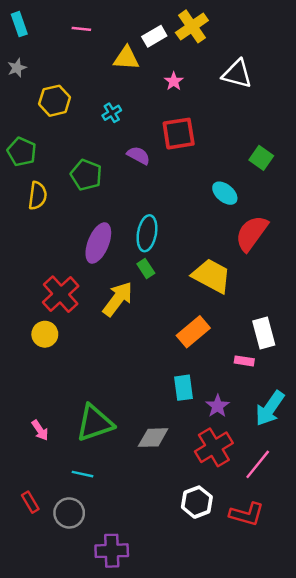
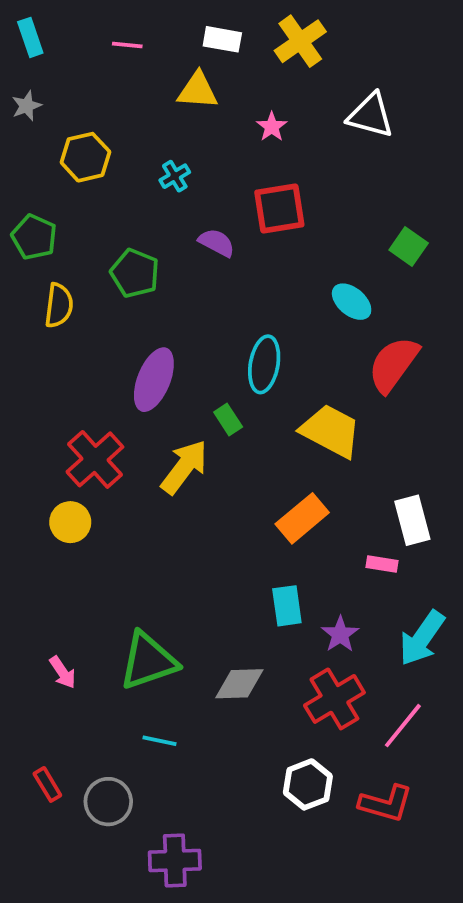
white rectangle: (154, 36) -> (222, 39), moved, turned 40
cyan ellipse: (147, 233) -> (264, 364), moved
cyan line: (83, 474) -> (160, 741), moved

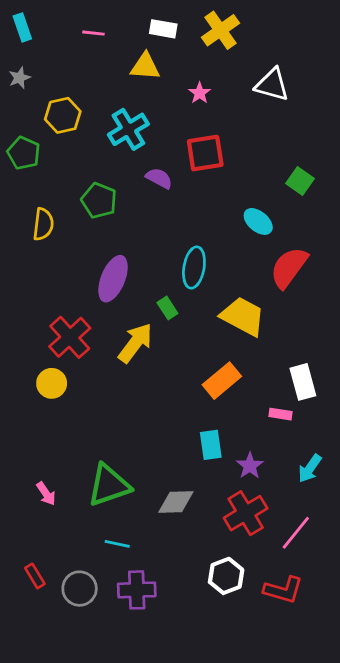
cyan cross: (175, 176) -> (128, 129), size x1.8
green pentagon: (34, 237) -> (24, 153), moved
cyan arrow: (422, 638) -> (310, 469), size x0.7
purple cross: (175, 860) -> (137, 590), moved

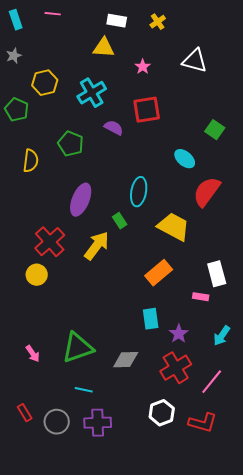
yellow cross: (220, 30) -> (158, 22), size x0.6
pink line: (93, 33) -> (53, 14), moved

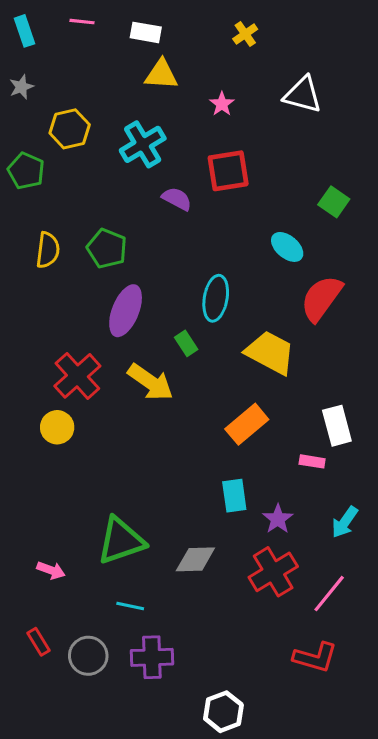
white rectangle: (117, 21) -> (146, 32), moved
green pentagon: (71, 144) -> (107, 249), moved
yellow arrow: (97, 246) -> (150, 382), turned 88
pink arrow: (33, 354) -> (51, 570), moved, turned -36
white hexagon: (162, 413) -> (223, 712), moved

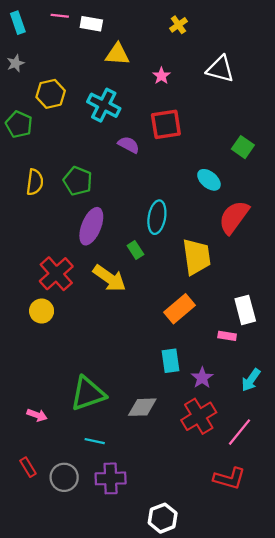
white rectangle: (146, 32) -> (91, 24), moved
cyan cross: (143, 144) -> (104, 105), turned -32
yellow trapezoid: (270, 353) -> (197, 257), turned 54

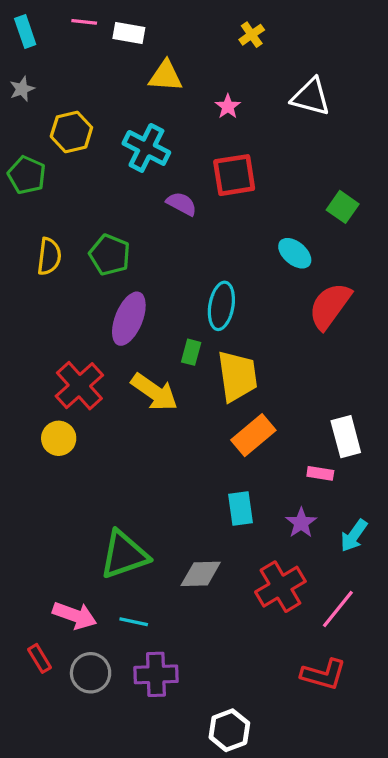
green rectangle: (135, 250) -> (191, 352), turned 48
yellow trapezoid: (197, 257) -> (237, 376), moved
purple star: (202, 378) -> (301, 523), moved
pink arrow: (37, 415) -> (75, 615), moved, size x1.5

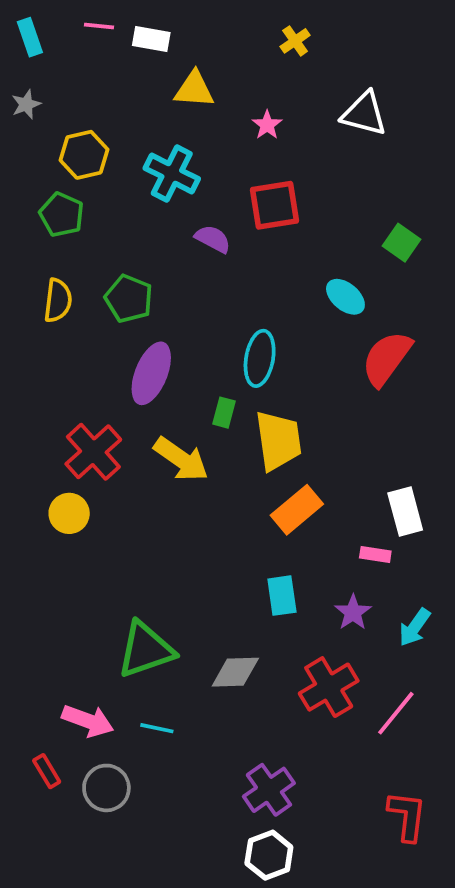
green pentagon: (27, 175) -> (62, 215), moved
purple cross: (156, 674) -> (269, 790), moved, turned -33
red L-shape: (323, 674) -> (407, 816), moved, turned -99

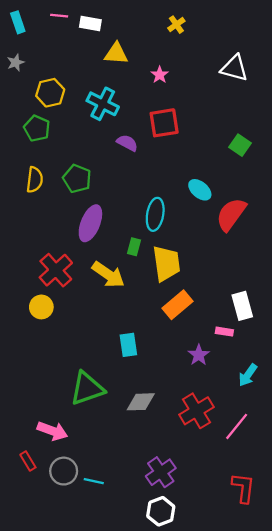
white triangle: (364, 114) -> (234, 68), moved
cyan ellipse: (345, 297) -> (200, 190), moved
cyan rectangle: (282, 596) -> (128, 345), moved
purple star: (353, 612) -> (199, 355), moved
cyan line: (157, 728) -> (94, 481), moved

